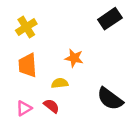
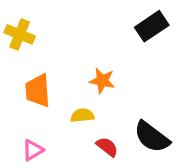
yellow cross: (26, 27) -> (20, 34), moved, turned -36
red semicircle: (51, 106) -> (107, 147), moved

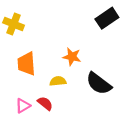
black semicircle: (152, 137) -> (99, 84), moved
red semicircle: (107, 147) -> (45, 103), moved

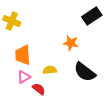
orange star: (72, 57) -> (71, 43), moved
pink triangle: (23, 106) -> (24, 77), moved

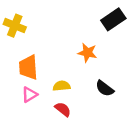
black semicircle: (85, 72) -> (105, 88), size x0.7
red semicircle: (39, 89) -> (63, 109), moved

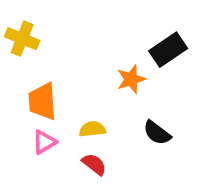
black rectangle: (113, 19) -> (168, 50), moved
orange star: (87, 53) -> (131, 79), turned -30

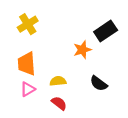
yellow cross: (22, 39) -> (28, 24), moved, turned 36

